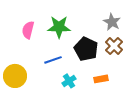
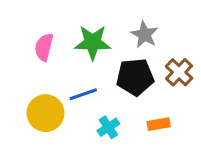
gray star: (112, 22) -> (144, 35), moved
black pentagon: (86, 49) -> (135, 77), turned -30
yellow circle: (15, 76) -> (46, 113), moved

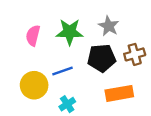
brown cross: (179, 72) -> (135, 54), turned 30
orange rectangle: (159, 124) -> (119, 93), size x1.6
cyan cross: (108, 127) -> (67, 104), moved

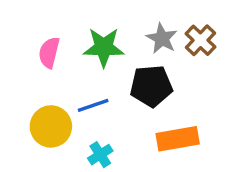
brown cross: (135, 54) -> (201, 40), moved, turned -30

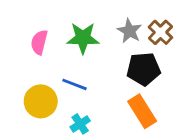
black pentagon: (151, 86) -> (144, 69), moved
blue line: (93, 105) -> (74, 84), turned 40
orange rectangle: (178, 139) -> (142, 111), turned 68

